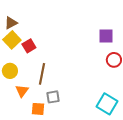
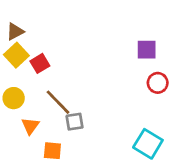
brown line: (42, 74) -> (58, 102), turned -55
gray square: (53, 97) -> (75, 122), moved

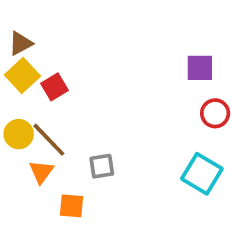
brown line: (58, 102) -> (49, 140), moved
cyan square: (148, 144) -> (202, 174), moved

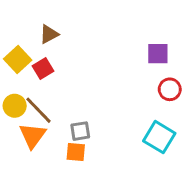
brown triangle: (21, 43) -> (49, 34), moved
orange triangle: (41, 172) -> (33, 136), size x1.4
orange square: (72, 206) -> (76, 152), moved

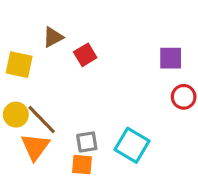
yellow square: (18, 60) -> (19, 65), turned -35
red square: (43, 68) -> (85, 55), moved
cyan square: (159, 137) -> (132, 145), moved

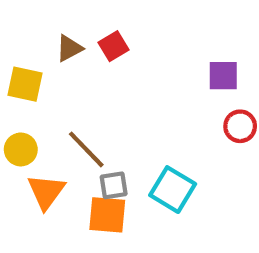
red square: (85, 55) -> (114, 46), moved
brown line: (42, 119) -> (86, 149), moved
orange square: (82, 165) -> (107, 215), size x1.4

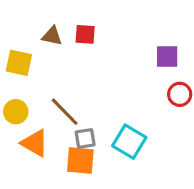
red square: (114, 46) -> (85, 34), turned 35
brown triangle: (69, 48) -> (52, 36), turned 40
orange triangle: (46, 192) -> (35, 143), turned -36

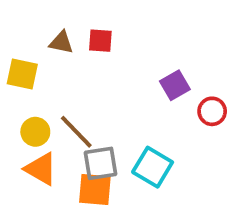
purple square: (167, 57) -> (175, 85), moved, turned -30
yellow circle: (16, 112) -> (35, 132), moved
gray square: (85, 138) -> (100, 163), size x1.4

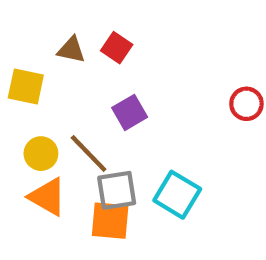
red square: (100, 41) -> (117, 48), turned 30
purple square: (175, 85) -> (130, 112), moved
red circle: (212, 111) -> (246, 104), moved

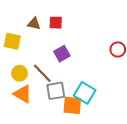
red square: (117, 48) -> (56, 23), turned -32
orange square: (110, 221) -> (72, 105), moved

